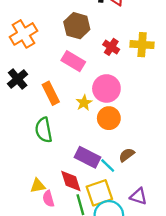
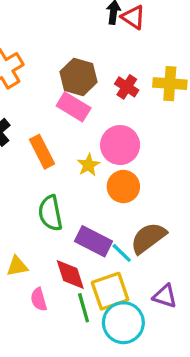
brown hexagon: (77, 26) -> (79, 77), moved
green semicircle: (44, 130) -> (50, 213), moved
brown semicircle: (127, 155) -> (148, 238), size x1.6
yellow triangle: (38, 186) -> (17, 266), moved

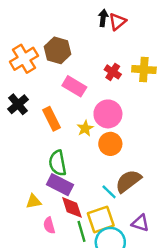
red triangle: (133, 17) -> (118, 22), turned 48
brown hexagon: (79, 77) -> (58, 50), moved
purple rectangle: (93, 241) -> (60, 185), moved

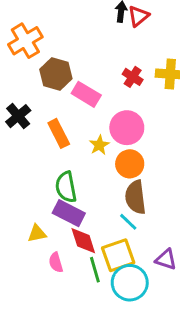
brown hexagon: (58, 50) -> (56, 74), moved
orange cross: (24, 59) -> (25, 41), moved
brown semicircle: (128, 181) -> (136, 197), moved, turned -60

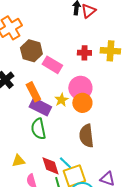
red cross: (133, 77) -> (84, 53), turned -32
orange circle: (130, 164) -> (82, 103), moved
purple rectangle: (69, 213) -> (40, 107), moved
cyan line: (128, 222) -> (65, 163), moved

